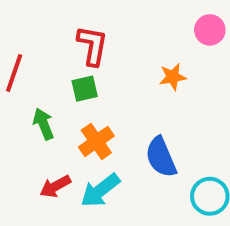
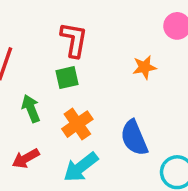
red arrow: (55, 186) -> (26, 158), moved

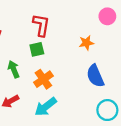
blue semicircle: (134, 138) -> (95, 76), moved

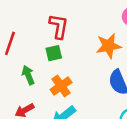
orange star: (86, 43) -> (109, 46), size x1.5

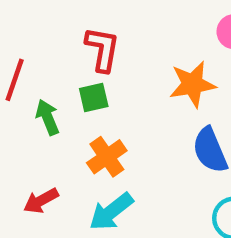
green arrow: (28, 75) -> (48, 117), moved

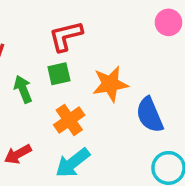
red L-shape: (102, 49) -> (66, 36), turned -114
orange star: (192, 84) -> (110, 84), moved

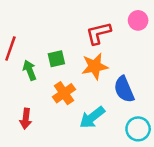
red L-shape: (66, 36) -> (98, 33), moved
red arrow: (18, 154) -> (26, 119), turned -54
cyan arrow: (73, 163) -> (92, 117), moved

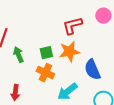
green square: (56, 59) -> (46, 53), moved
orange cross: (64, 93) -> (45, 73), turned -30

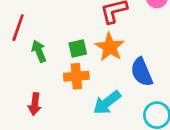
orange star: (69, 52) -> (110, 47), turned -30
orange cross: (45, 73) -> (76, 76), turned -30

